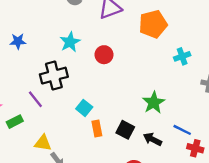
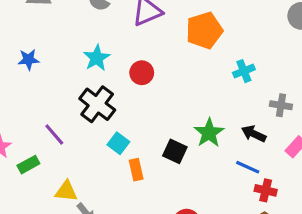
black cross: (54, 76) -> (97, 104), moved, turned -36
black square: (125, 130) -> (175, 151), moved
black arrow: (153, 139) -> (254, 134), moved

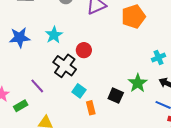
cyan star: (97, 58) -> (54, 35), moved
blue star: (29, 60) -> (20, 38), size x1.5
cyan cross: (244, 71) -> (159, 58), moved
red circle: (142, 73) -> (84, 50), moved

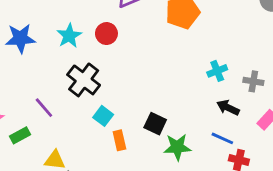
red circle: (84, 50) -> (106, 34), moved
green star: (138, 83) -> (177, 147), moved, turned 30

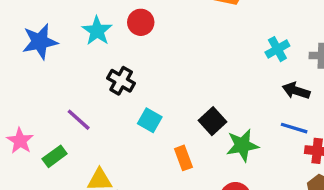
black cross: (84, 80) -> (121, 81), size x0.7
black square: (155, 124) -> (213, 121), turned 30
orange rectangle: (119, 140) -> (183, 158), moved

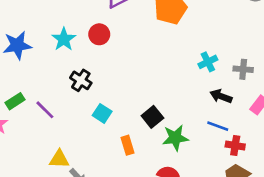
green rectangle: (55, 156) -> (15, 101), moved

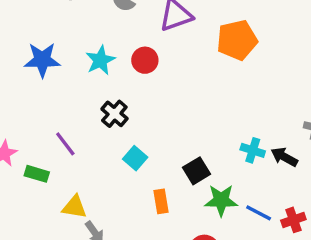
cyan cross: (208, 62) -> (253, 150), moved, turned 36
green rectangle: (15, 101) -> (37, 174), moved, turned 42
blue line: (218, 126) -> (259, 213), moved
red cross: (235, 146) -> (293, 220), turned -36

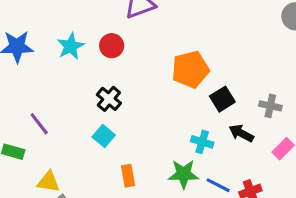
orange pentagon: (237, 40) -> (190, 69), moved
black cross: (114, 114) -> (109, 99), moved
cyan cross: (253, 150) -> (202, 142), moved
black square: (196, 171) -> (222, 99), moved

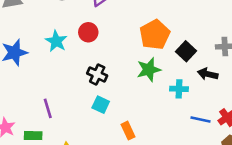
purple line: (39, 124) -> (48, 108), turned 36
green star: (183, 174) -> (149, 70), moved

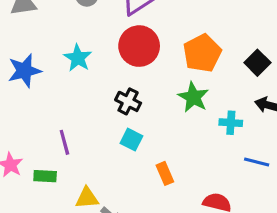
red circle: (88, 32) -> (139, 46), moved, size x1.6
black square: (186, 51) -> (257, 63), moved
green star: (149, 70) -> (193, 97), turned -30

